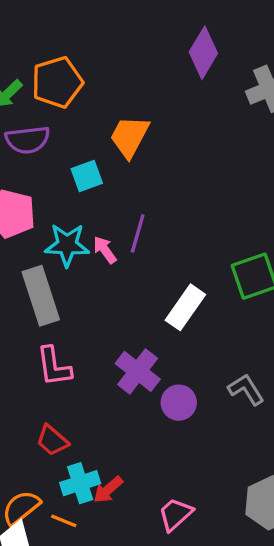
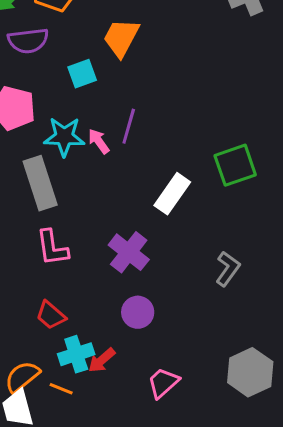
gray L-shape: (246, 389) -> (228, 269), turned 68
purple circle: (179, 403) -> (138, 312), moved

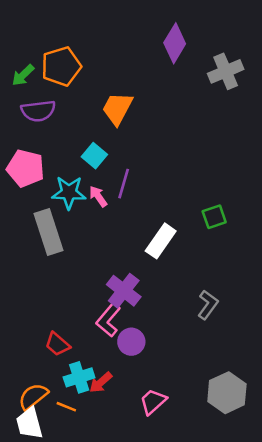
cyan square: (82, 74) -> (94, 156), moved, turned -30
green square: (235, 165) -> (214, 217), size x0.7
pink L-shape: (52, 248) -> (108, 320), moved, turned 48

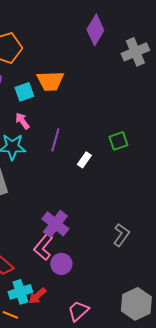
orange trapezoid: (117, 108) -> (50, 81), turned -120
cyan square: (94, 156) -> (24, 92), moved, turned 30
pink arrow: (98, 196) -> (22, 121), moved
green square: (214, 217) -> (118, 141), moved
white rectangle: (161, 241) -> (84, 160), moved, size x0.6

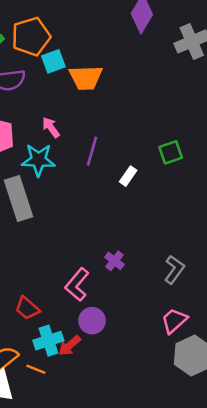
cyan square: (24, 92) -> (53, 61), moved
purple cross: (55, 224) -> (114, 261), moved, size x0.6
purple circle: (61, 264) -> (92, 321), moved
pink trapezoid: (78, 311) -> (174, 321), moved

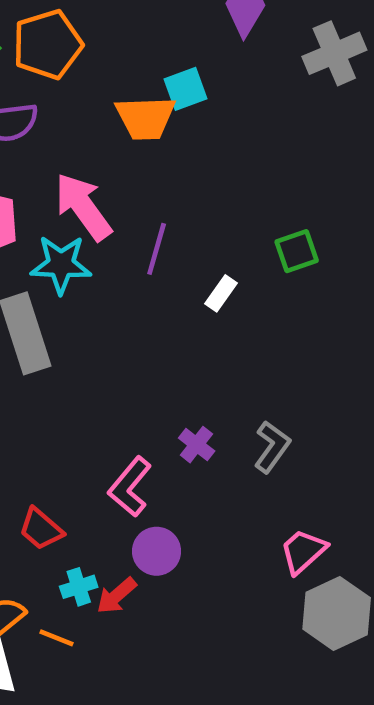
cyan square: (53, 61) -> (185, 89), moved
pink arrow: (51, 127) -> (83, 207), size x1.8
gray L-shape: (174, 270) -> (272, 447), moved
cyan cross: (48, 341) -> (79, 587), size x0.7

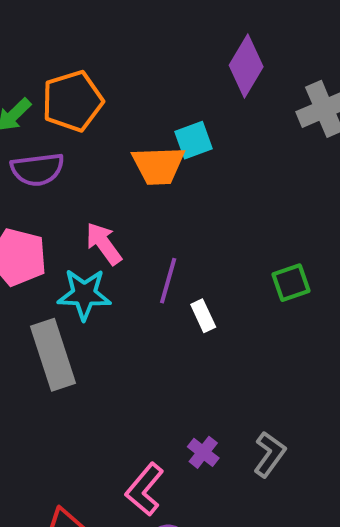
pink arrow: (83, 207) -> (104, 244), size x0.7
white rectangle: (221, 293) -> (203, 316), moved, turned -60

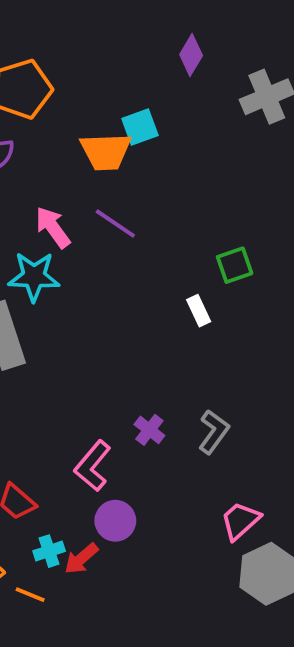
purple diamond: (246, 66) -> (191, 55), size x0.7
purple line: (168, 281) -> (115, 224), moved, turned -72
white rectangle: (203, 316) -> (199, 311), moved

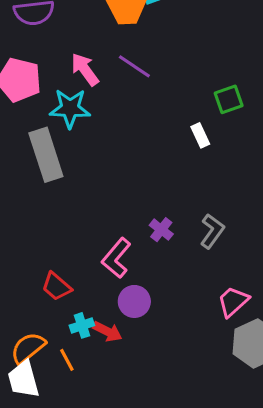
red arrow: (81, 559) -> (107, 331), turned -112
orange line: (30, 595) -> (67, 360), turned 40

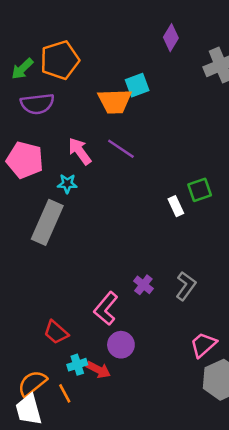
green square: (229, 99) -> (200, 190), moved
cyan star: (70, 108) -> (67, 184), size x0.6
gray rectangle: (46, 155) -> (47, 222), turned 42

